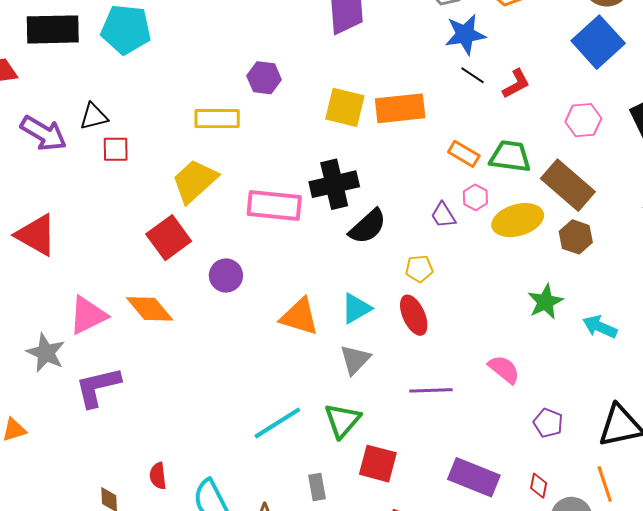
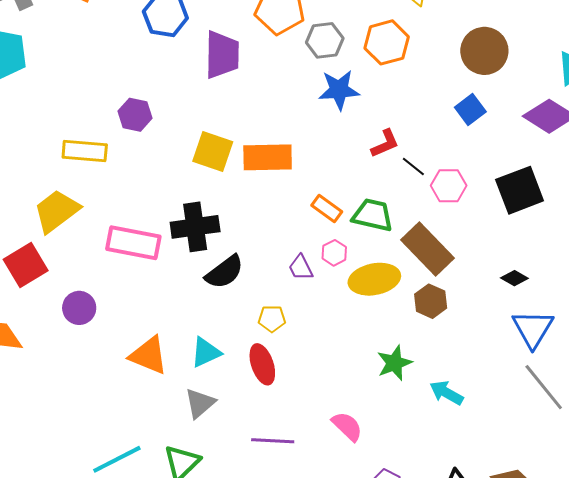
blue square: (598, 42) -> (470, 109), size x0.6
black line: (472, 75) -> (413, 166), moved

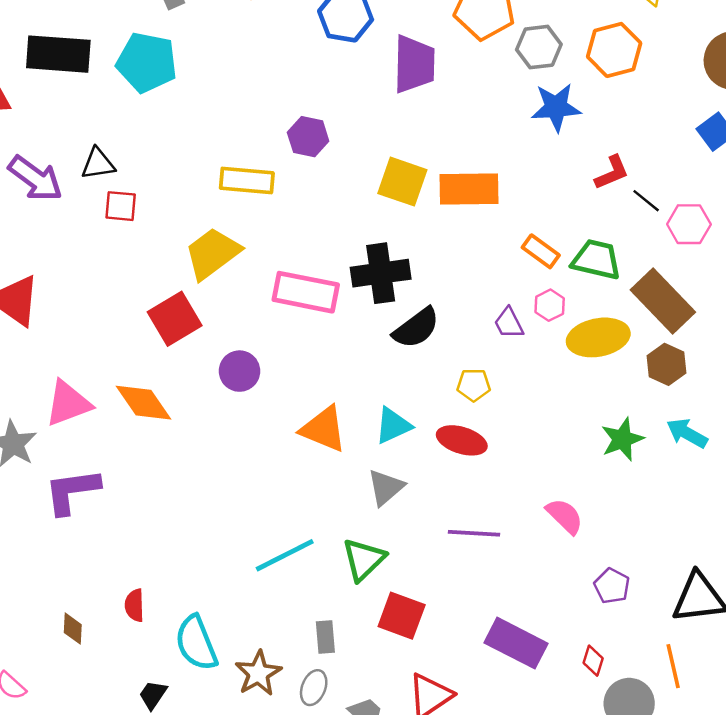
red ellipse: (262, 364) -> (462, 440), turned -54
cyan arrow: (446, 393) -> (687, 433), moved

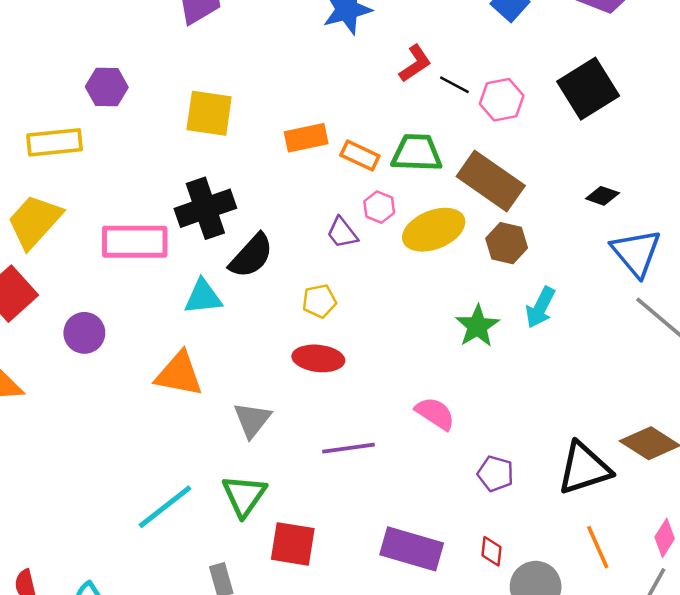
orange rectangle: (469, 189) -> (306, 138), moved, size x0.7
cyan triangle: (393, 426) -> (203, 297), moved, turned 30
cyan arrow: (687, 433) -> (540, 307), turned -81
orange line: (673, 666) -> (598, 547), moved

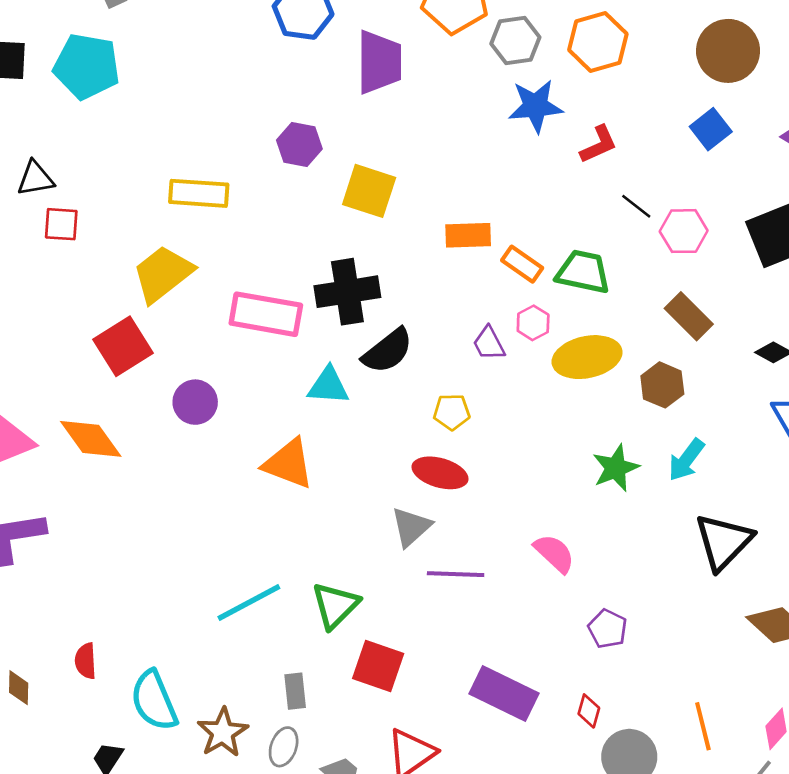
red L-shape: (415, 64) -> (599, 144), moved
purple hexagon: (107, 87) -> (299, 145), moved
brown rectangle: (491, 181) -> (689, 316), moved, size x0.7
gray triangle: (252, 420) -> (411, 527), moved
black triangle: (584, 468) -> (723, 542), moved, turned -38

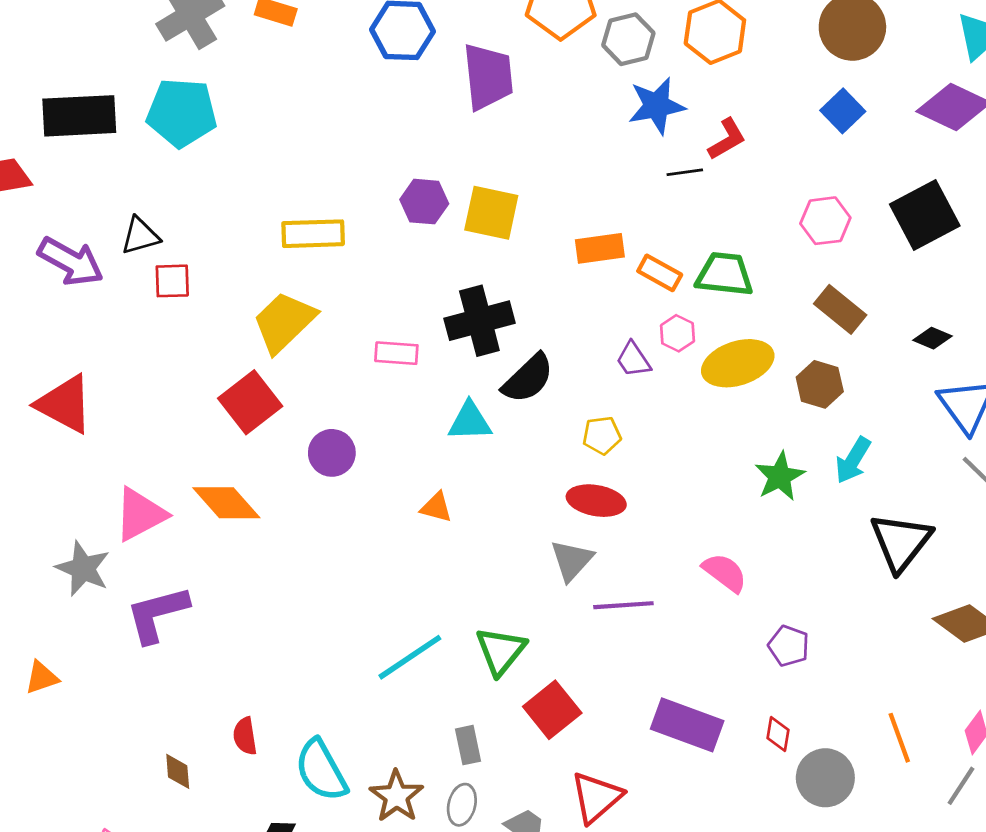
purple hexagon: (299, 145) -> (424, 202), moved
black line: (636, 206) -> (685, 172), moved, turned -40
pink rectangle: (266, 314) -> (396, 353), size x0.6
orange triangle: (289, 464) -> (436, 507), size x0.6
red square: (378, 666) -> (552, 710), turned 38

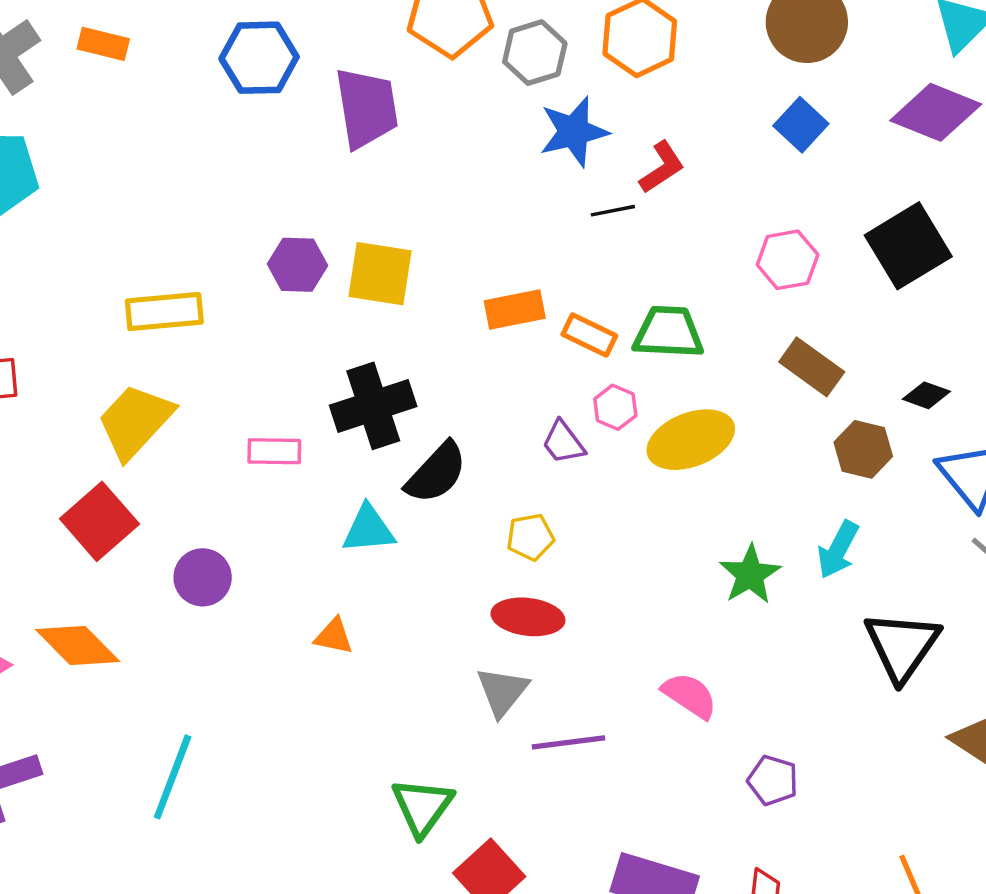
brown hexagon: (820, 384) -> (863, 449), moved
cyan line: (410, 657) -> (173, 777), moved, turned -32

